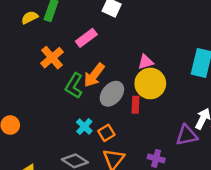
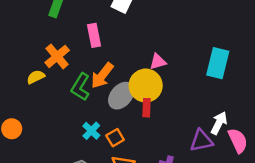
yellow semicircle: (30, 17) -> (36, 77), moved
pink rectangle: (86, 38) -> (94, 35), turned -65
yellow circle: (150, 83) -> (146, 86), moved

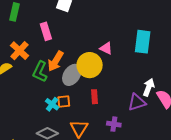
pink triangle: (158, 62) -> (106, 48), moved, turned 48
red rectangle: (147, 108) -> (94, 97), moved
orange square: (115, 138) -> (64, 101), moved, turned 32

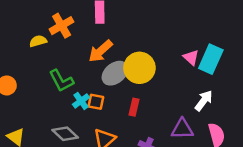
pink triangle: (106, 48) -> (191, 58), moved
green L-shape: (40, 72) -> (61, 81), moved, turned -70
white arrow: (149, 87) -> (204, 101), moved

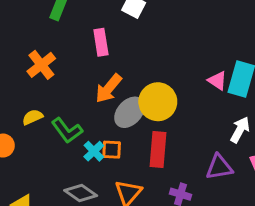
orange cross: (62, 26) -> (41, 65), moved
yellow semicircle: (38, 41) -> (33, 117), moved
red rectangle: (134, 107) -> (158, 149), size x1.6

